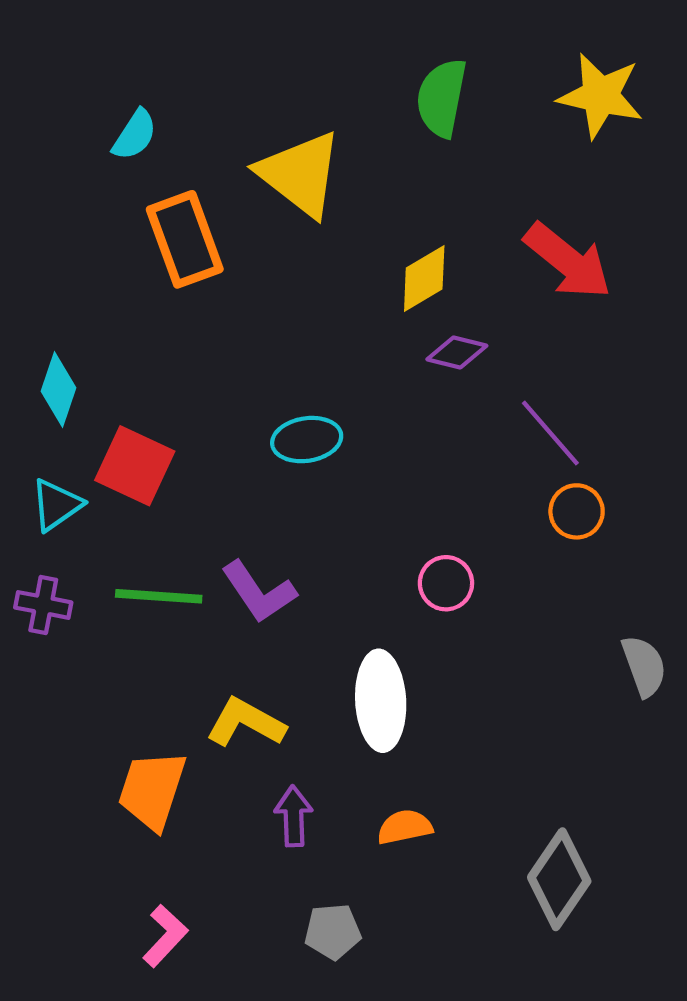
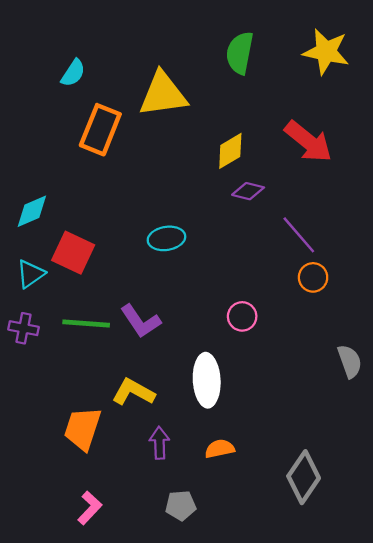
yellow triangle: (300, 174) -> (163, 94), turned -46
orange rectangle: (185, 239) -> (100, 130), turned 42
cyan diamond: (59, 389) -> (32, 211), turned 48

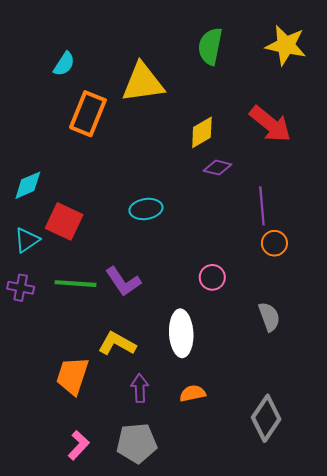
purple line: (299, 235) -> (262, 206), turned 36
gray semicircle: (350, 361) -> (269, 317), moved
gray pentagon: (181, 505) -> (137, 443), moved, size x1.5

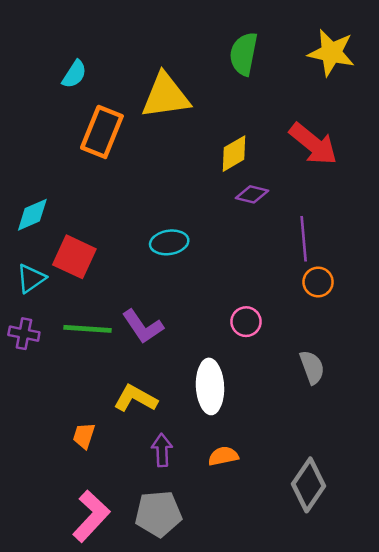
orange trapezoid: (72, 376) -> (84, 436), size x0.6
pink L-shape: (79, 445) -> (91, 516), size x1.5

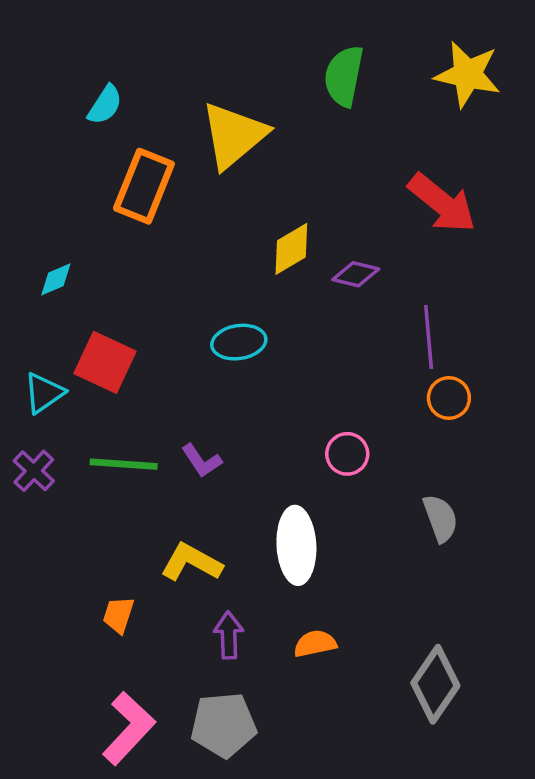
yellow triangle: (166, 96) -> (234, 135), turned -32
yellow diamond: (234, 154) -> (291, 249), moved
cyan diamond: (32, 215) -> (56, 279), moved, size x0.7
purple L-shape: (143, 326) -> (202, 461), size x0.7
purple cross: (24, 334) -> (34, 471), turned 32

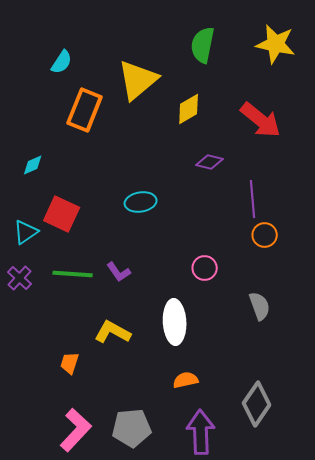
yellow diamond: (291, 249) -> (189, 109), moved
purple arrow: (229, 635) -> (201, 432), moved, size x1.6

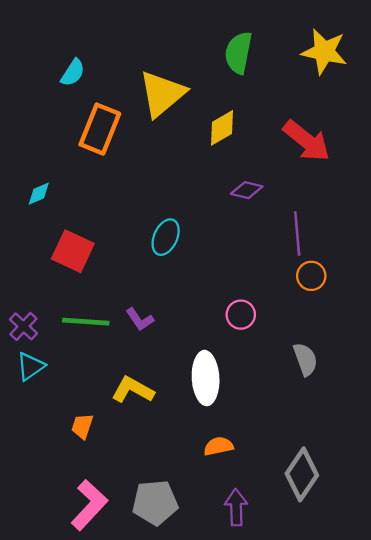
cyan ellipse: (141, 202) -> (166, 237), turned -56
cyan triangle: (26, 232) -> (31, 366), moved
purple arrow: (201, 432) -> (236, 507), size x0.7

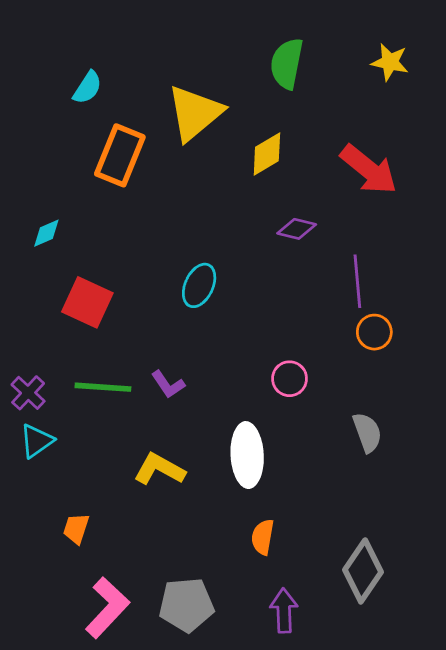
yellow star: (324, 52) -> (390, 62), size x0.7
orange trapezoid: (82, 426) -> (76, 529), moved
orange semicircle: (218, 446) -> (263, 537), turned -68

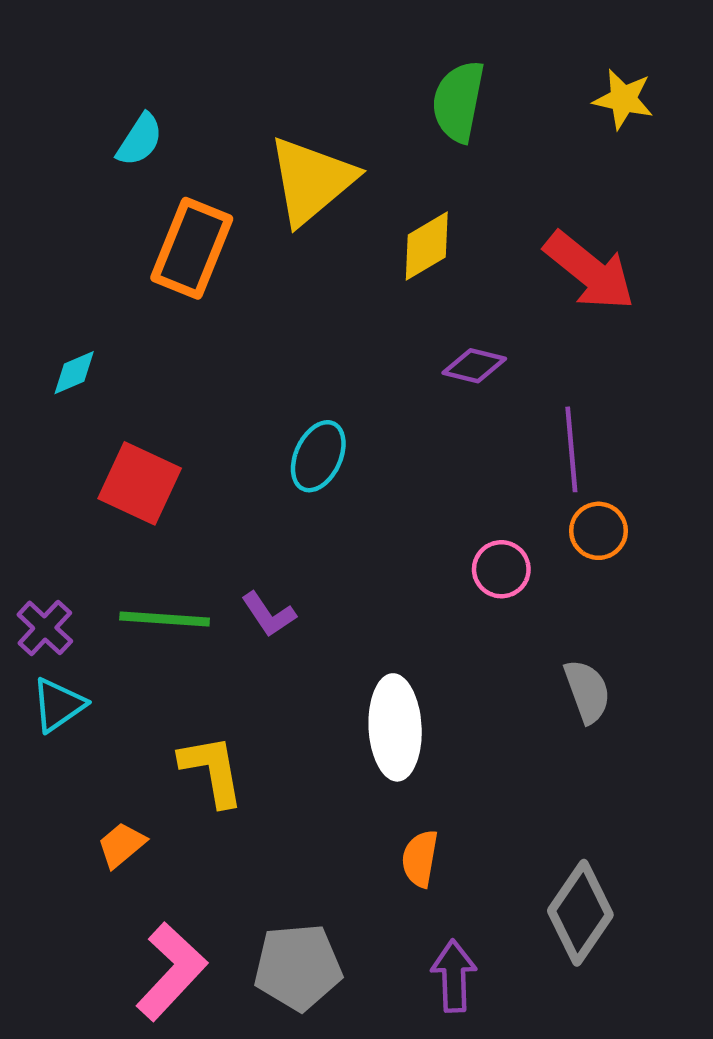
pink circle: (290, 379) -> (501, 569), moved
yellow L-shape: (159, 469) -> (212, 770), moved, turned 51
orange trapezoid: (76, 529) -> (122, 845), turned 32

